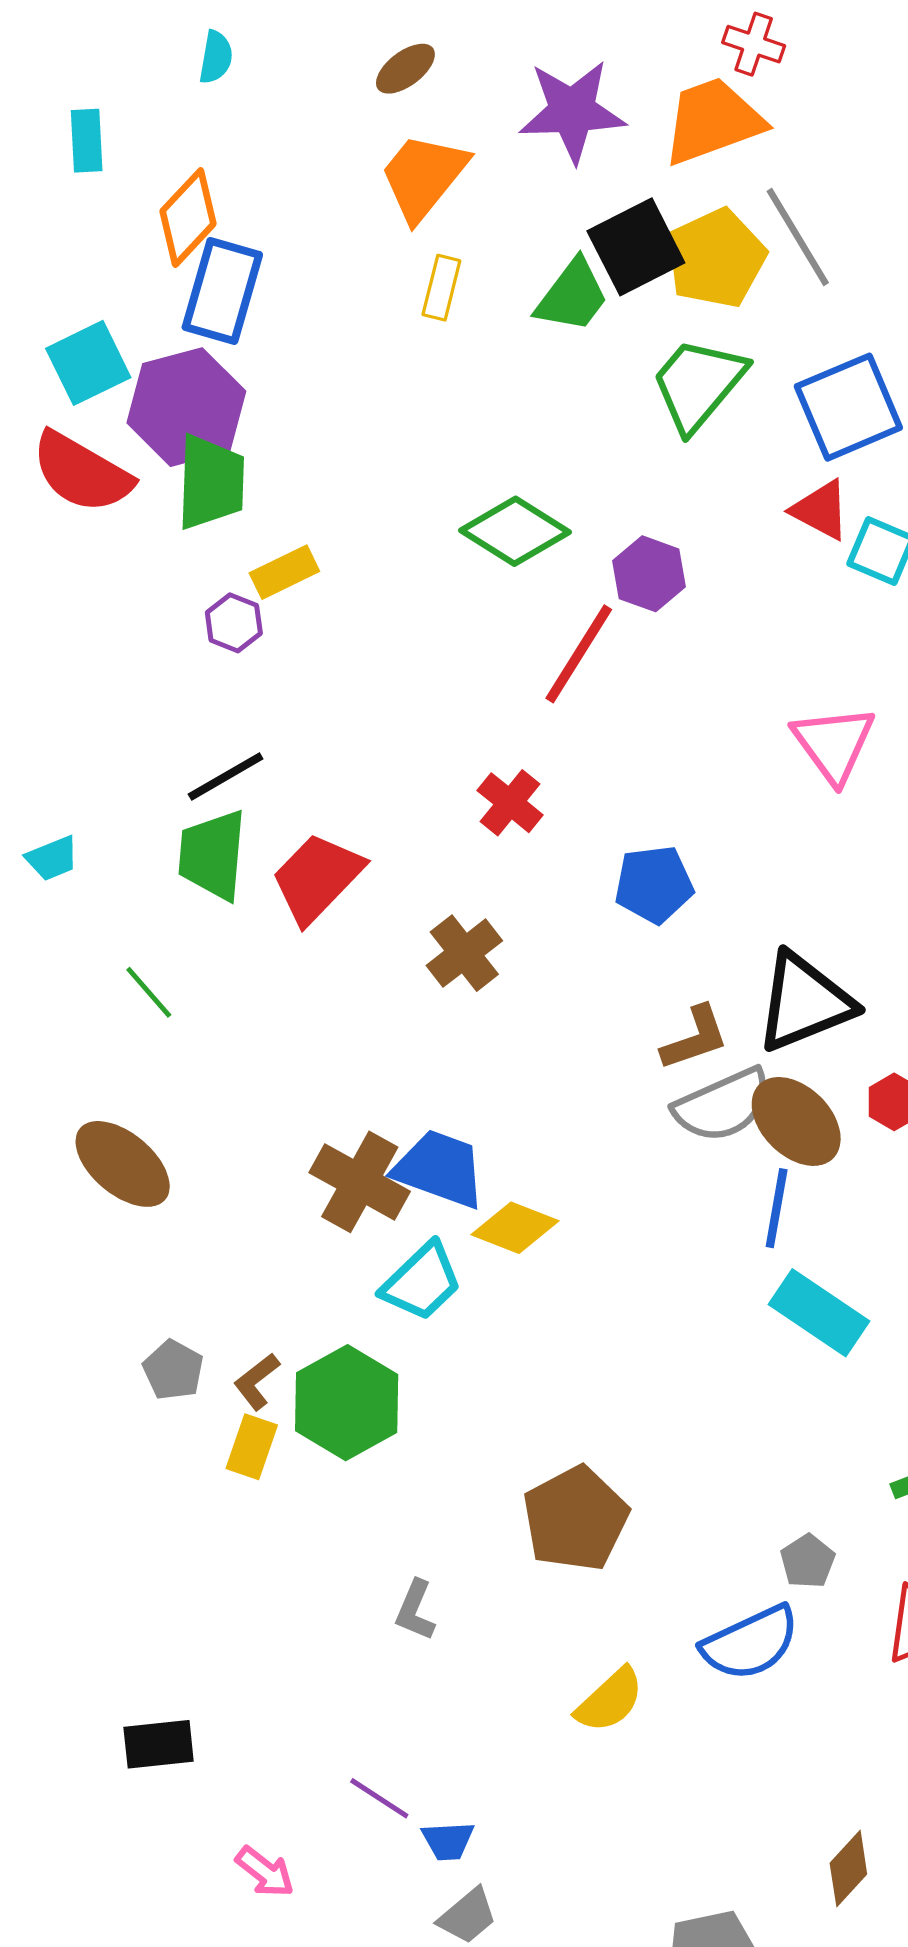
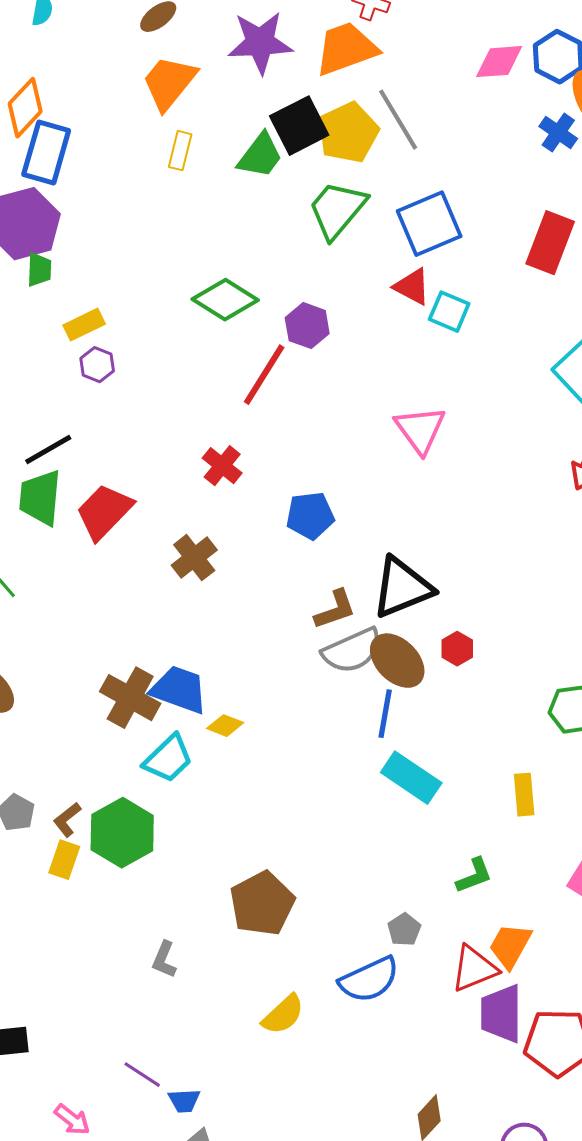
green trapezoid: (211, 482) -> (39, 270), size x0.6
purple hexagon: (234, 623) -> (97, 365), moved
yellow diamond: (515, 1228) -> (225, 726), size x0.7

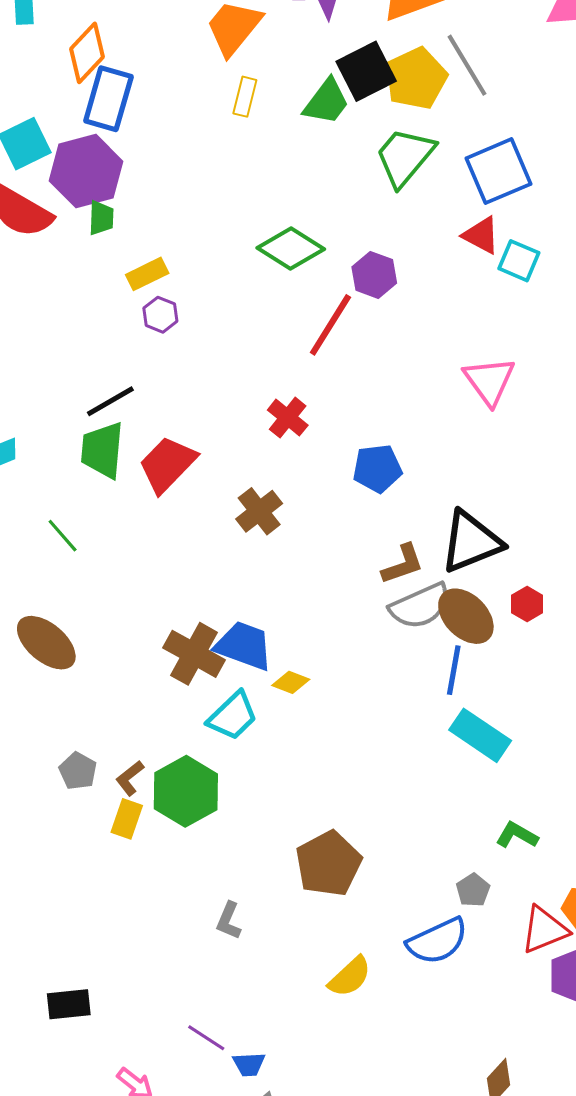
green L-shape: (474, 876) -> (517, 835), moved, turned -129

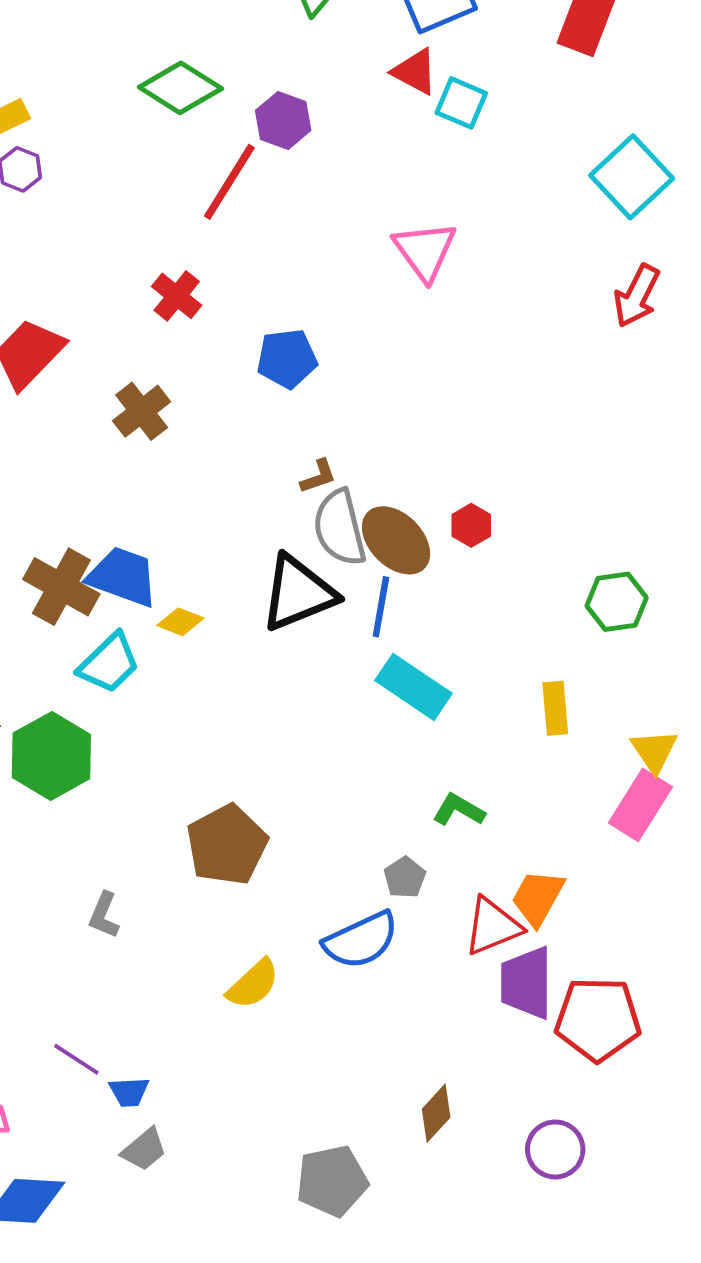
black triangle: (471, 542) -> (298, 593), moved
brown L-shape: (403, 564) -> (318, 476), size x0.7
gray semicircle: (420, 606) -> (340, 528), turned 100

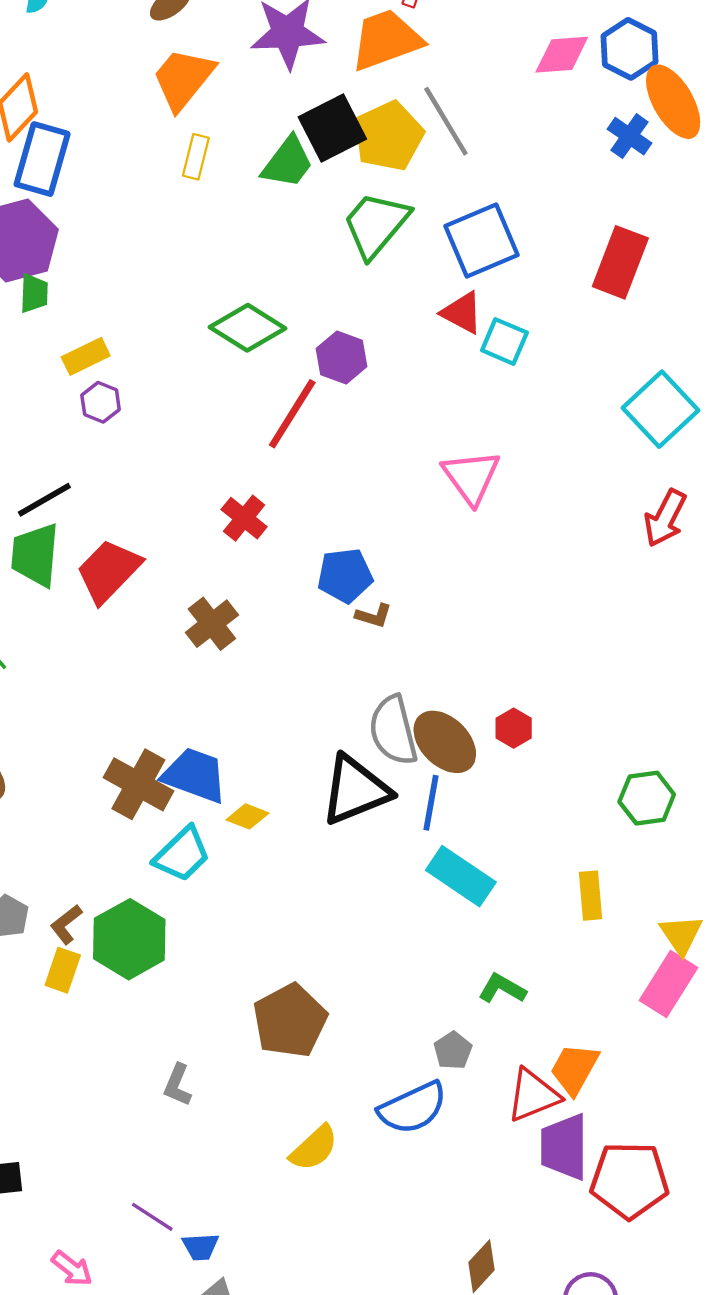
brown L-shape: (318, 476) -> (374, 616), moved, turned 36

